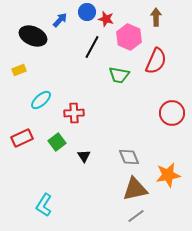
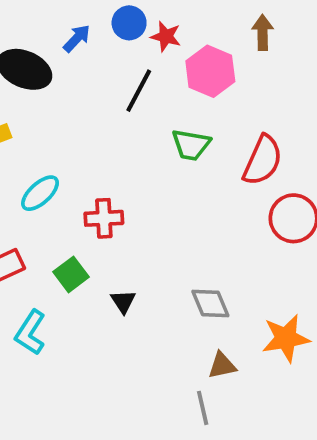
red semicircle: (156, 61) -> (263, 160), moved
brown triangle: (135, 189) -> (222, 365), size x0.6
cyan L-shape: (44, 205) -> (30, 332), moved
gray line: (136, 216) -> (203, 408), moved, turned -66

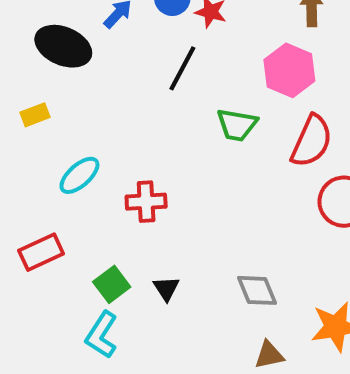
pink hexagon: (210, 71) -> (289, 70), moved
green square: (71, 274) -> (112, 284), moved
cyan L-shape: (30, 332) -> (102, 335), moved

